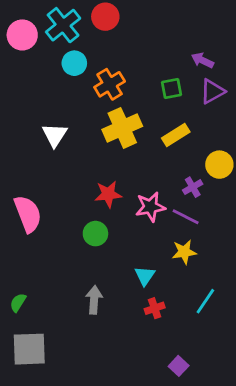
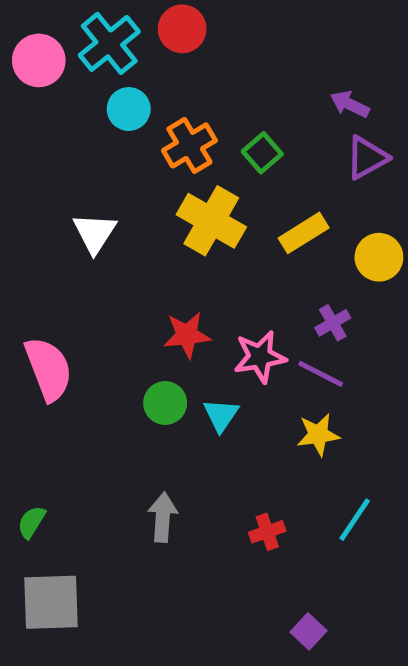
green square: (172, 89) -> (262, 153), moved, turned -30
yellow cross: (122, 128) -> (211, 221), turned -36
yellow circle: (219, 165) -> (379, 257), moved
cyan triangle: (145, 276) -> (221, 415), moved

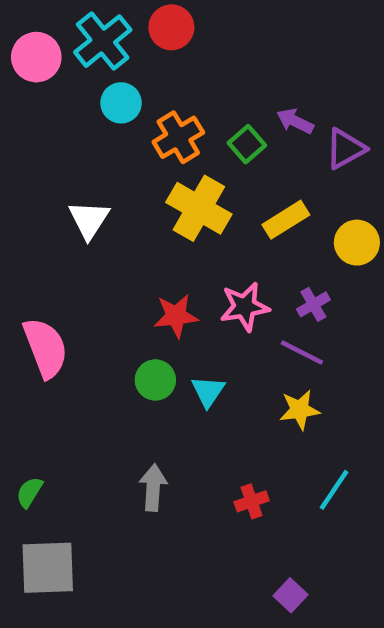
purple arrow: (350, 104) -> (295, 121), moved
pink star: (260, 357) -> (245, 307), moved

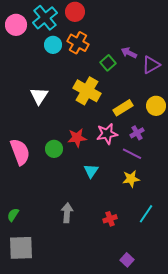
orange cross: (178, 137) -> (78, 43), moved, turned -30
yellow rectangle: (286, 220) -> (123, 108), moved
green circle: (155, 380) -> (54, 149), moved

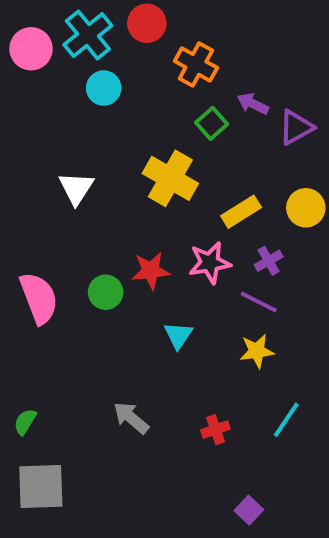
orange cross: (78, 43) -> (196, 64), moved
gray arrow: (67, 213) -> (131, 418), turned -54

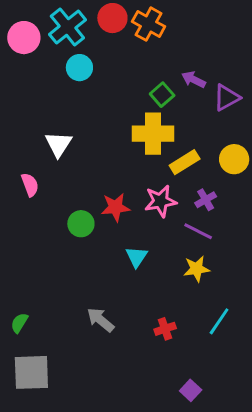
orange cross: (196, 64) -> (149, 24), moved
yellow cross: (170, 178) -> (153, 134), moved, turned -30
pink semicircle: (39, 298) -> (30, 185), moved, size x0.6

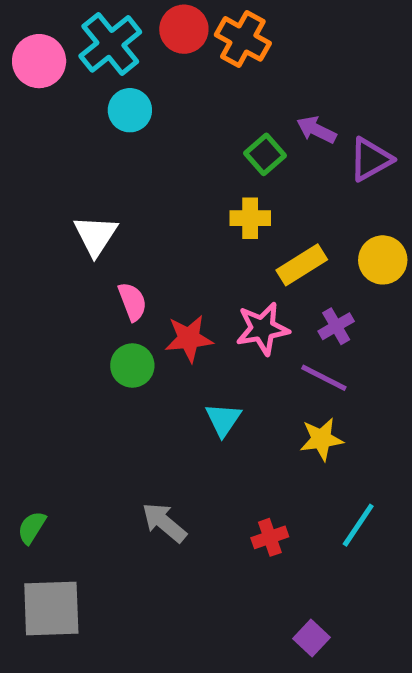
yellow cross: (153, 134) -> (250, 218), size x0.6
pink semicircle: (30, 185) -> (132, 302), moved

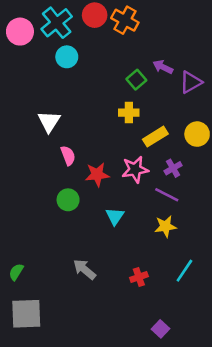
green circle: (132, 365) -> (68, 200), moved

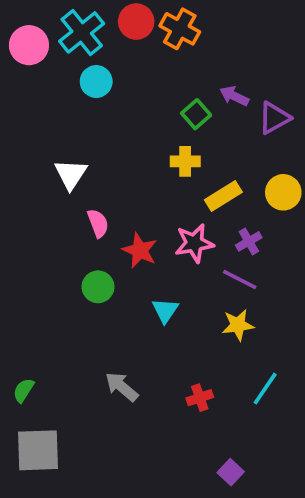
red star: (97, 175) -> (140, 250), turned 30

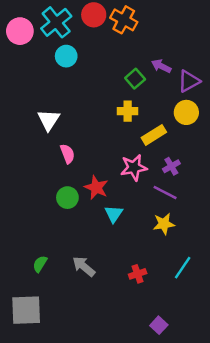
yellow circle: (283, 192) -> (186, 112), moved
red star: (140, 250) -> (96, 188), moved
green semicircle: (24, 390) -> (40, 264), moved

